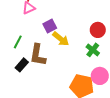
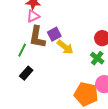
brown L-shape: (38, 55) -> (37, 37), moved

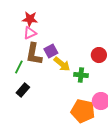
green cross: (97, 58) -> (81, 75), moved, turned -32

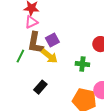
yellow arrow: (62, 64) -> (49, 56), moved
black rectangle: (23, 90) -> (40, 87), moved

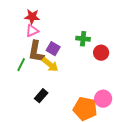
purple square: (52, 40) -> (53, 49), turned -32
green cross: (82, 64) -> (83, 39), moved

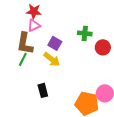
brown L-shape: (36, 52) -> (25, 43), moved
black rectangle: (41, 96) -> (43, 90), turned -56

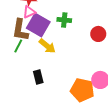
green cross: (85, 33) -> (64, 20), moved
purple square: (55, 43) -> (38, 25), moved, size x1.6

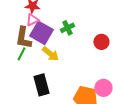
green cross: (64, 20) -> (67, 28), turned -32
black rectangle: (38, 77) -> (41, 85), size x1.5

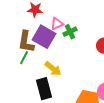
pink triangle: (32, 20) -> (57, 24), moved
yellow arrow: (50, 54) -> (53, 69), moved

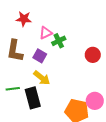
purple square: (44, 37) -> (40, 56), moved, size x0.6
green line: (24, 58) -> (13, 89), moved, turned 56

